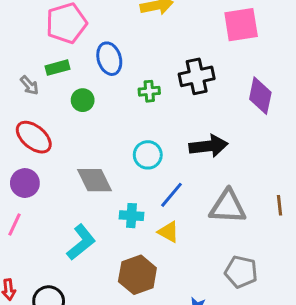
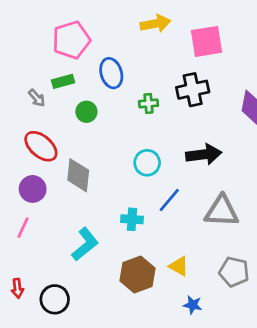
pink square: (241, 25) -> (206, 41), moved
gray diamond: (94, 180) -> (78, 175), moved, turned 32
yellow triangle: (169, 232) -> (179, 266), moved

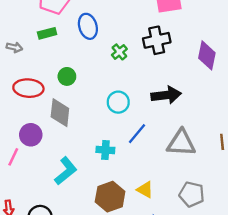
gray arrow: (37, 98) -> (14, 47), moved, turned -35
green cross: (149, 103) -> (119, 52), turned -35
green circle: (86, 112) -> (67, 76), moved
red ellipse: (41, 146) -> (28, 88), turned -36
purple circle: (33, 189) -> (31, 135), moved

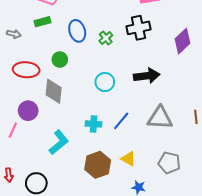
blue ellipse: (88, 26) -> (77, 31), moved
purple diamond: (207, 55) -> (183, 41), turned 35
blue line: (137, 134) -> (121, 121), moved

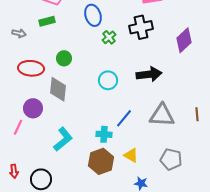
blue ellipse: (77, 31) -> (93, 15), moved
cyan cross: (94, 124) -> (104, 134), moved

